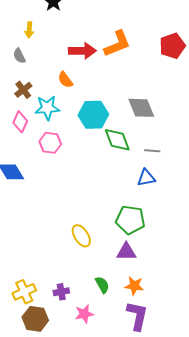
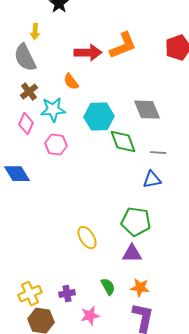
gray semicircle: (19, 56) -> (25, 58), size x1.8

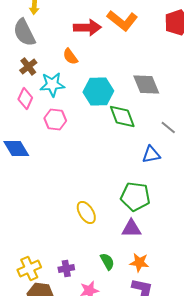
orange L-shape: (123, 46) -> (122, 20), turned 60
gray line: (158, 153) -> (168, 128), moved, turned 35

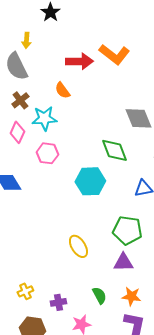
cyan hexagon: (98, 92) -> (90, 181), moved
yellow cross: (29, 268) -> (25, 291), moved, size x0.7

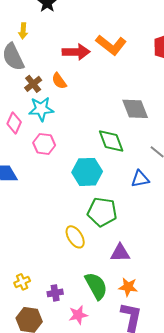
brown cross: (20, 100) -> (33, 84), moved
green pentagon: (127, 230) -> (102, 212), moved
green semicircle: (99, 295) -> (96, 286), size x1.6

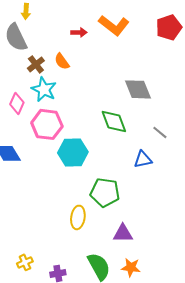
red arrow: (76, 52) -> (79, 32), size x0.6
cyan star: (41, 109) -> (44, 89), turned 30
pink hexagon: (44, 144) -> (47, 124), size x1.4
cyan hexagon: (87, 172) -> (73, 152), moved
yellow ellipse: (75, 237) -> (78, 217), turned 40

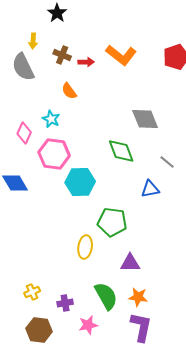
brown cross: (36, 64) -> (62, 55), moved, turned -30
cyan star: (44, 89) -> (51, 119), size x0.7

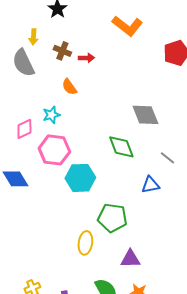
orange L-shape: (121, 55) -> (127, 26), moved
cyan star: (51, 119) -> (51, 115), turned 30
pink diamond: (24, 133) -> (24, 129), turned 40

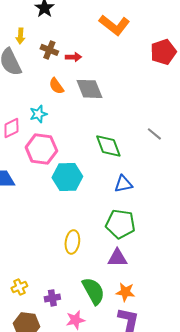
gray diamond: (145, 115) -> (89, 89), moved
gray line: (167, 158) -> (154, 134), moved
blue triangle: (150, 185) -> (123, 184), moved
green pentagon: (112, 218) -> (120, 224), moved

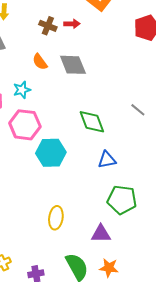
brown cross: (49, 50) -> (48, 26), moved
red arrow: (73, 57) -> (72, 24), moved
green pentagon: (120, 224) -> (122, 200), moved

